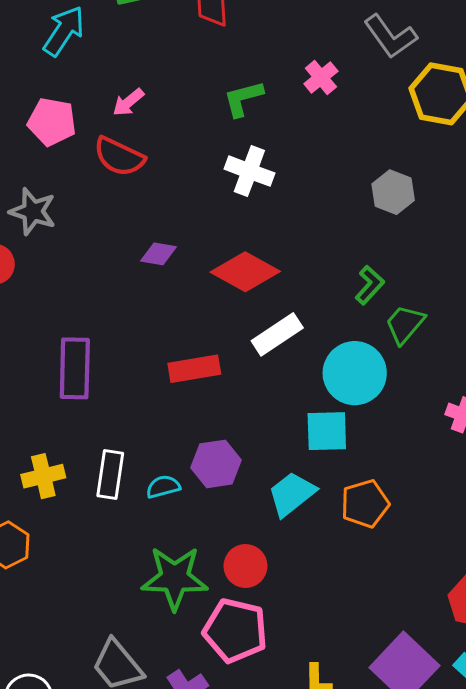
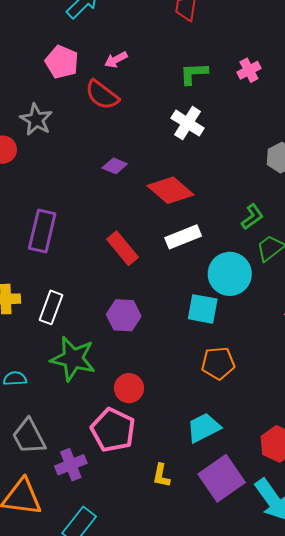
red rectangle: (194, 369) -> (122, 248), turned 48
cyan semicircle: (163, 487) -> (15, 379), moved
cyan trapezoid: (292, 494) -> (204, 428), moved
green star: (175, 578) -> (73, 359), moved

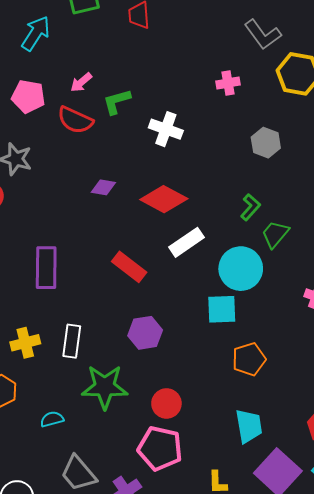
pink cross: (249, 70) -> (228, 83), moved, turned 30
green L-shape: (194, 73) -> (117, 102), moved
cyan trapezoid: (204, 428) -> (249, 426), turned 120

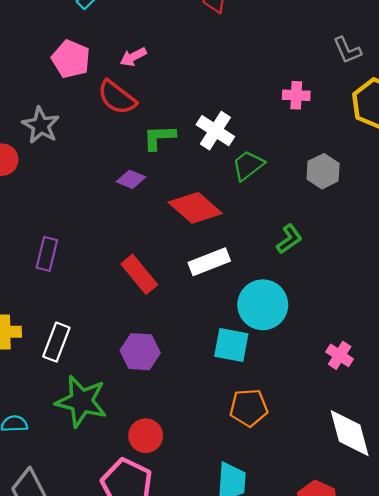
gray L-shape: (263, 34) -> (347, 50), size x0.7
green L-shape: (117, 102) -> (159, 137), moved
green trapezoid: (275, 234) -> (248, 165), moved
purple rectangle: (46, 268) -> (47, 254), size x0.7

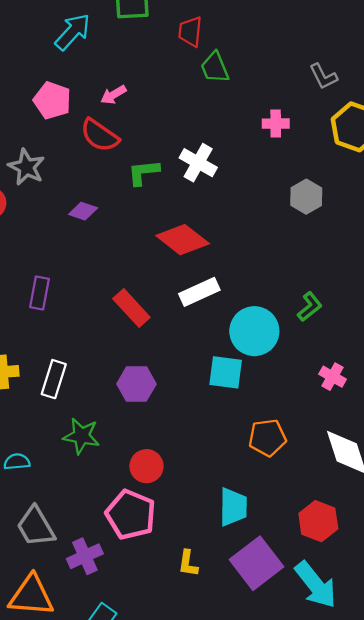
green trapezoid: (248, 165) -> (215, 67), moved, turned -72
purple diamond: (131, 179) -> (83, 211), moved
green L-shape: (289, 239) -> (310, 307), moved
green star: (81, 401) -> (81, 436), size x0.7
orange pentagon: (249, 408) -> (267, 438), moved

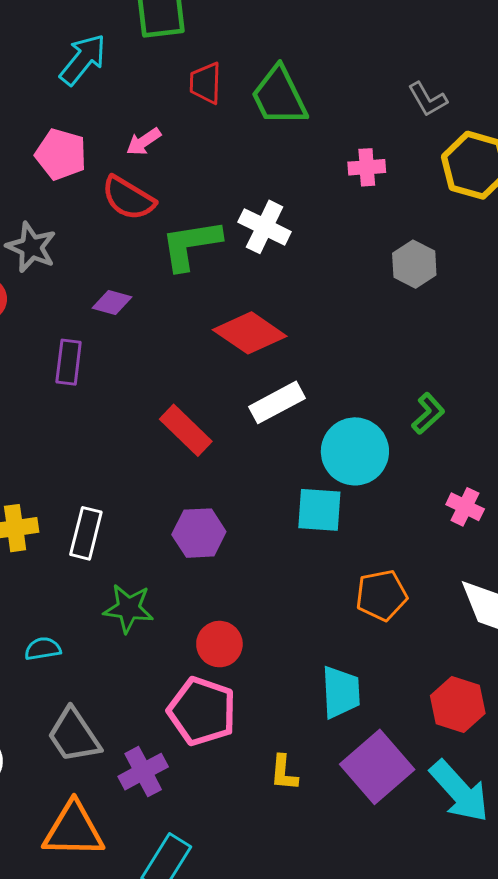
red trapezoid: (190, 32) -> (206, 83), moved
green trapezoid: (215, 67) -> (279, 96), size x1.4
green L-shape: (143, 172) -> (191, 245), size x1.4
purple rectangle: (39, 293) -> (69, 362), moved

